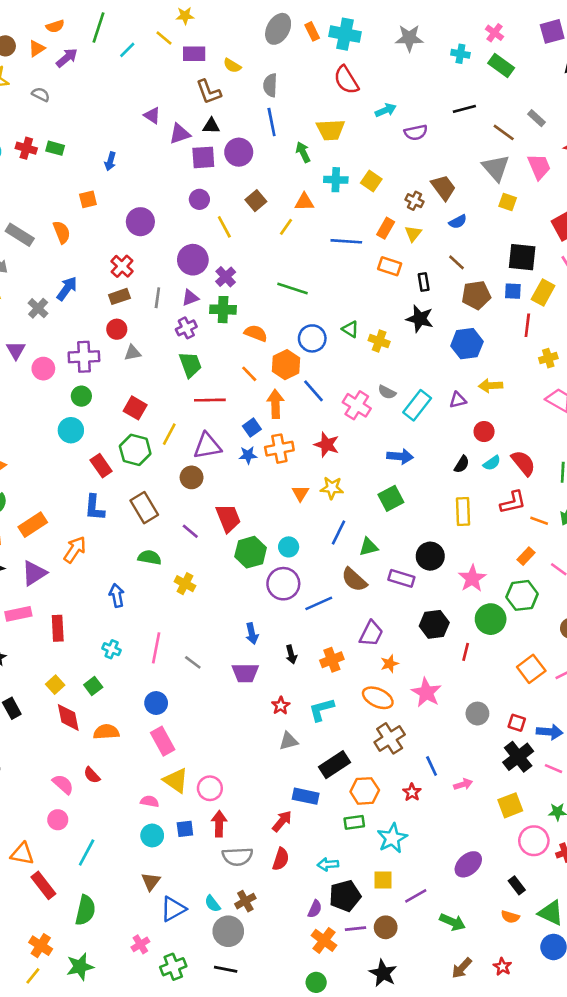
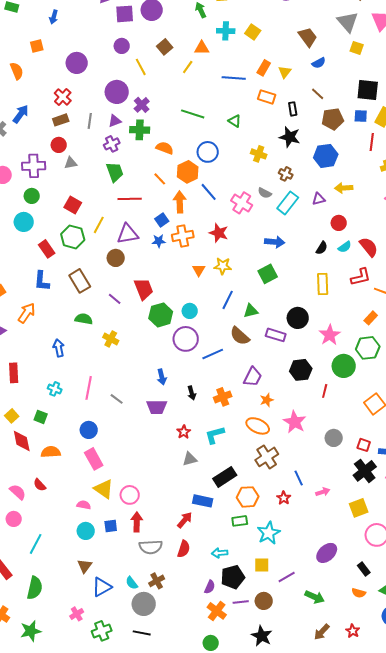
brown cross: (415, 201) -> (286, 174), moved
green triangle: (350, 329) -> (235, 121), moved
green square: (93, 686) -> (41, 417), turned -32

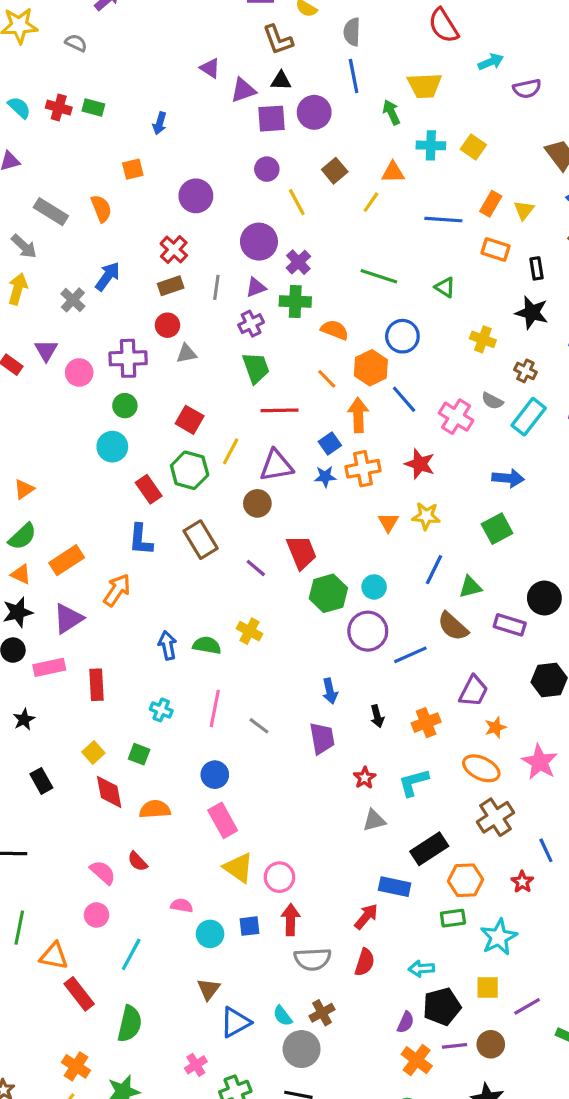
green semicircle: (84, 319) -> (207, 645), moved
purple trapezoid: (157, 407) -> (322, 738), turned -100
pink semicircle: (84, 505) -> (182, 906), moved

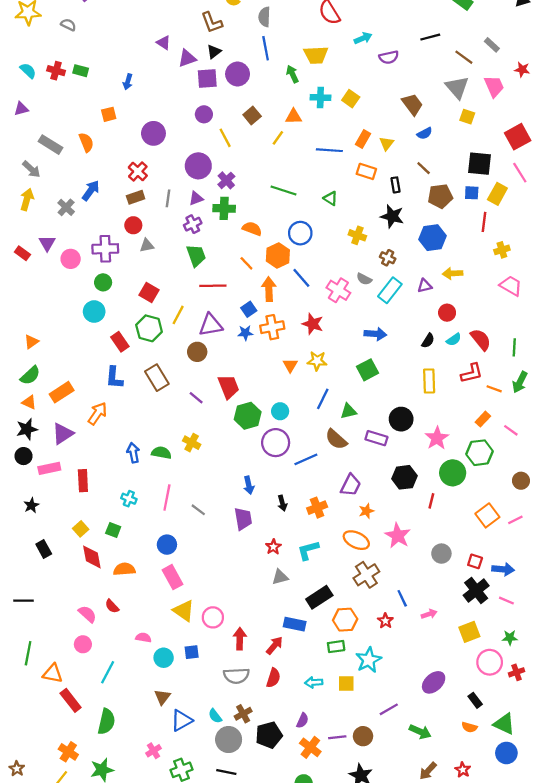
black triangle: (281, 81) -> (214, 52), turned -40
red arrow: (290, 920) -> (240, 639), moved
yellow square: (488, 988) -> (346, 683), moved
black pentagon: (442, 1006) -> (269, 735), moved

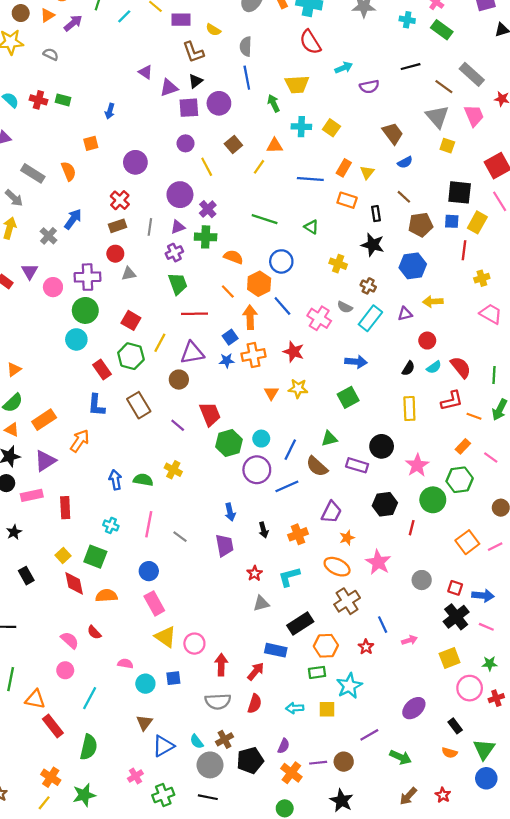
gray rectangle: (492, 45) -> (472, 74), size x1.6
green circle: (103, 282) -> (85, 310), size x1.5
blue line: (323, 399) -> (290, 450), moved
green square: (113, 530) -> (95, 557), size x1.5
green triangle: (504, 724) -> (484, 749), turned 40

